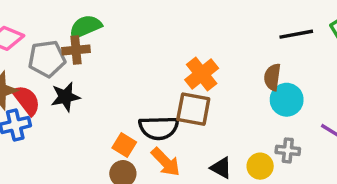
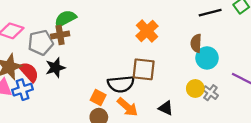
orange cross: (202, 74) -> (147, 31), moved
gray cross: (288, 150) -> (210, 93), turned 35
yellow circle: (260, 166) -> (195, 89), moved

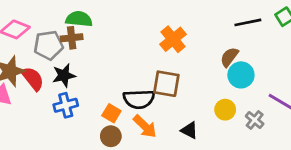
green semicircle: (65, 19) -> (79, 19), turned 30
brown semicircle: (196, 43) -> (229, 57), turned 30
blue cross: (22, 90) -> (66, 105), moved
gray cross: (210, 93) -> (255, 120), moved

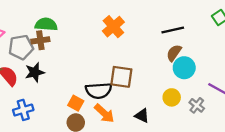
black line: (248, 22) -> (173, 30), moved
orange cross: (173, 39) -> (113, 27), moved
blue cross: (66, 105) -> (23, 110), moved

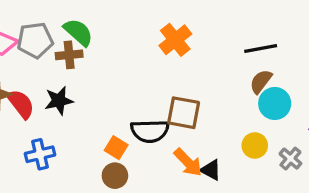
green semicircle: (46, 24) -> (78, 32), turned 35
gray pentagon: (21, 47) -> (35, 40), moved
orange arrow: (104, 113) -> (188, 162), moved

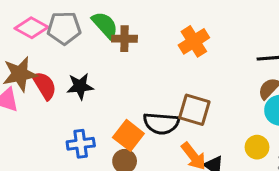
brown cross: (69, 55) -> (124, 39), moved
orange square: (116, 148) -> (128, 135), size x1.4
blue cross: (40, 154) -> (81, 144), moved

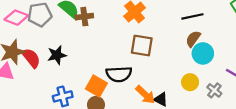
brown square: (194, 110) -> (142, 46), moved

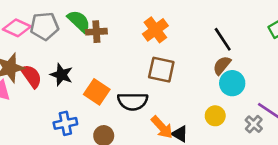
black line: (192, 16) -> (223, 39), turned 65
black star: (57, 55) -> (61, 75), turned 30
orange square: (96, 86) -> (97, 92), moved
gray cross: (214, 90) -> (254, 124), moved

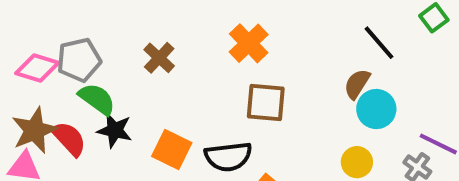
green semicircle: (79, 21) -> (97, 99), moved
brown cross: (96, 32) -> (159, 58), turned -36
black line: (223, 39) -> (379, 43), moved

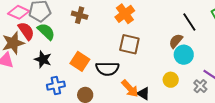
brown cross: (159, 58) -> (80, 15), turned -35
black star: (115, 130) -> (43, 59), moved
red semicircle: (69, 139) -> (26, 31), moved

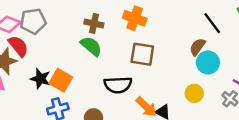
orange cross: (125, 14) -> (135, 18), turned -30
brown cross: (80, 15) -> (94, 24), moved
green semicircle: (46, 32) -> (91, 46), moved
orange square: (80, 61) -> (61, 80), moved

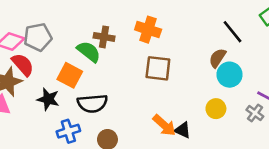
green semicircle: (91, 46) -> (89, 52), moved
orange square: (61, 80) -> (70, 75), moved
black semicircle: (118, 85) -> (92, 103), moved

